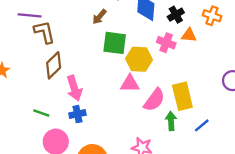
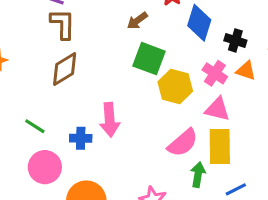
black cross: (176, 15) -> (235, 40), turned 35
pink triangle: (130, 84) -> (217, 109), moved
pink arrow: (74, 88) -> (110, 120), moved

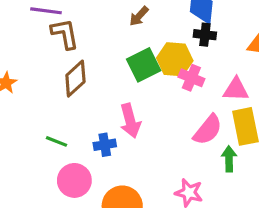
black cross: (235, 40) -> (205, 35), moved
green square: (149, 59) -> (144, 65), moved, turned -36
pink cross: (215, 73) -> (191, 78), moved
yellow hexagon: (175, 86) -> (175, 59), moved

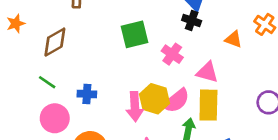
yellow hexagon: (175, 59) -> (155, 99), moved
brown diamond: (75, 79) -> (55, 42), moved
pink arrow: (130, 121) -> (135, 107), moved

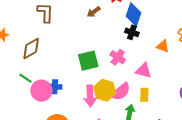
green square: (135, 34) -> (88, 61), moved
yellow rectangle: (208, 105) -> (144, 95), size x0.6
pink circle: (55, 118) -> (41, 91), moved

